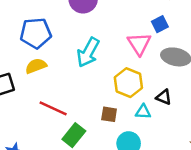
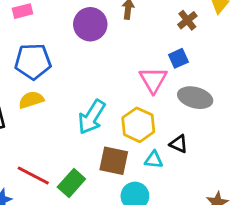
cyan arrow: (88, 52) -> (92, 117), moved
red line: (53, 108) -> (33, 175), moved
brown square: (109, 114) -> (114, 161), size x1.5

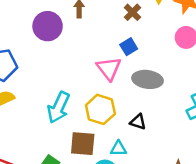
cyan triangle: (154, 160) -> (118, 149), moved

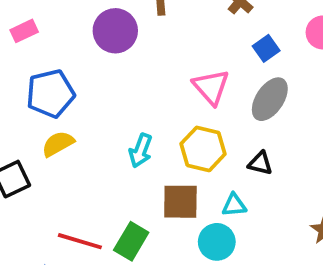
blue square: (129, 47) -> (266, 48), moved
gray ellipse: (147, 79) -> (270, 99), turned -60
cyan arrow: (59, 107) -> (141, 151), size x0.7

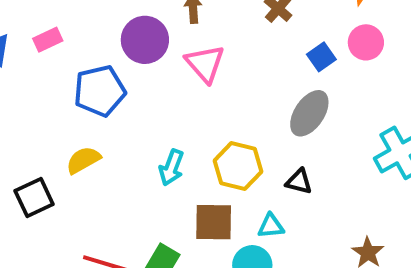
blue square: (266, 48) -> (321, 57), moved
pink triangle: (211, 87) -> (205, 64), moved
blue pentagon: (50, 94) -> (100, 91), moved

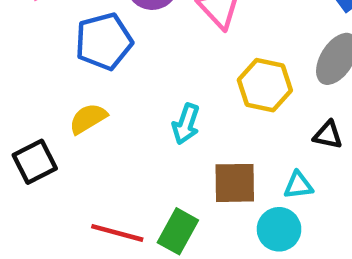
yellow hexagon: (238, 166) -> (265, 85), moved

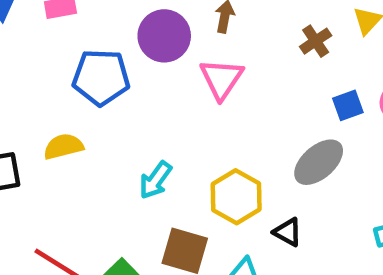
yellow hexagon: (265, 85) -> (236, 197), moved

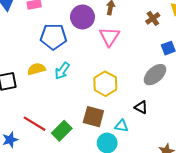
cyan arrow: (155, 180) -> (62, 71), moved
yellow hexagon: (236, 197) -> (105, 84), moved

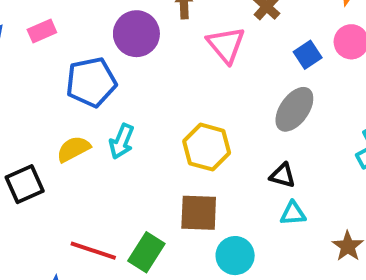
pink triangle: (109, 36) -> (226, 45), moved
cyan triangle: (121, 126) -> (293, 213), moved

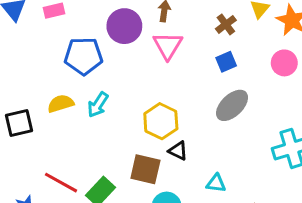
pink triangle: (226, 45) -> (168, 46), moved
blue square: (308, 55) -> (226, 62), moved
black triangle: (283, 175) -> (178, 151), moved

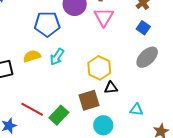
blue square: (226, 62) -> (143, 28), turned -32
black triangle: (178, 151) -> (111, 88), turned -32
brown square: (145, 169) -> (89, 100), turned -30

